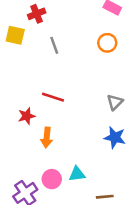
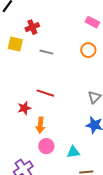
gray line: (54, 45) -> (46, 52), turned -56
cyan triangle: (77, 174) -> (73, 152), moved
pink circle: (52, 179) -> (46, 146), moved

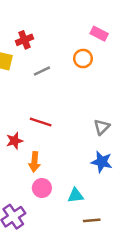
orange circle: (88, 50) -> (83, 59), moved
gray line: (46, 52) -> (42, 71), turned -40

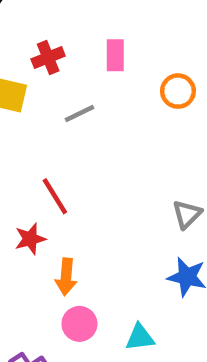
pink rectangle: (99, 34) -> (115, 55), moved, turned 63
orange circle: (83, 59) -> (178, 91), moved
red line: (41, 122) -> (55, 196), moved, turned 40

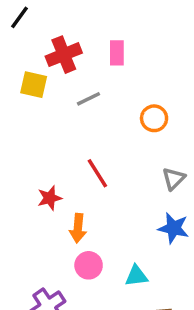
red cross: (48, 57) -> (64, 55), size x1.4
orange circle: (178, 91) -> (154, 118), moved
red line: (55, 196) -> (97, 173), moved

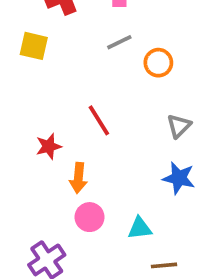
yellow square: (34, 85) -> (34, 46), moved
gray line: (89, 99) -> (119, 42), moved

